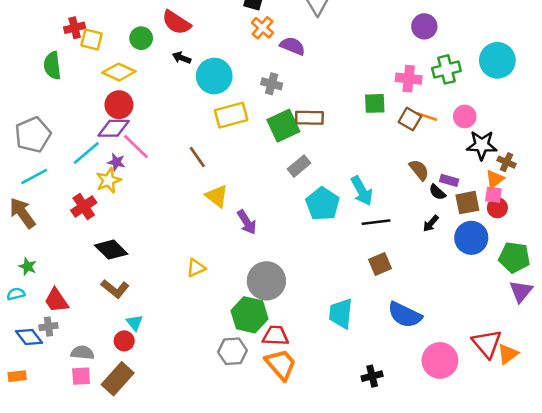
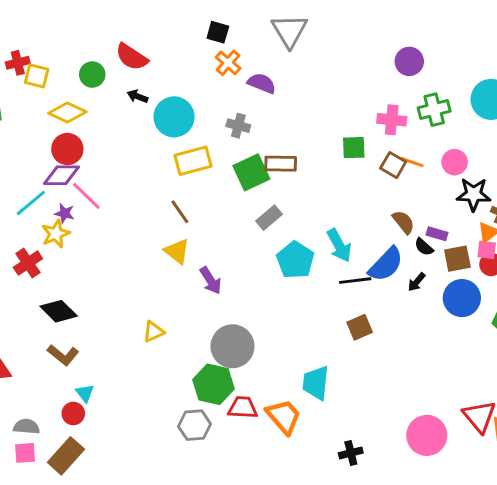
brown line: (197, 157) -> (180, 212), moved
blue semicircle: (405, 315) -> (386, 264), moved, turned -72
orange trapezoid: (281, 364) -> (284, 416), moved

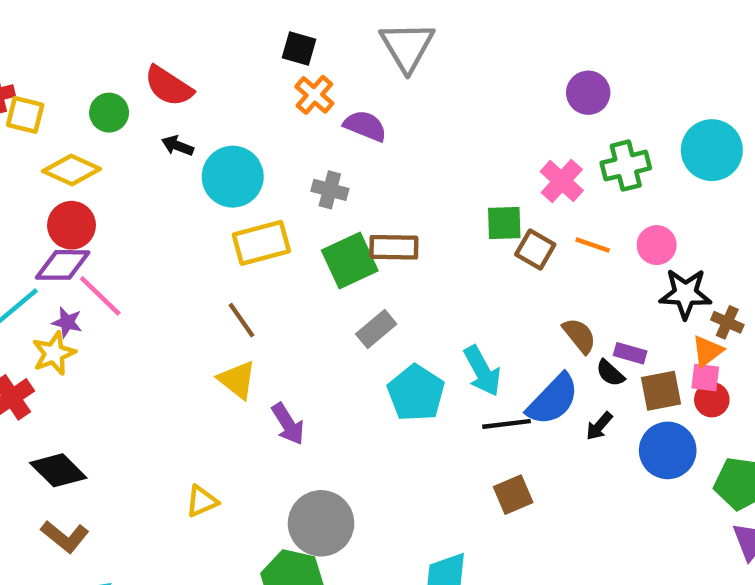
pink cross: (392, 120) -> (562, 181), turned 36
brown square: (393, 165) -> (535, 249), moved

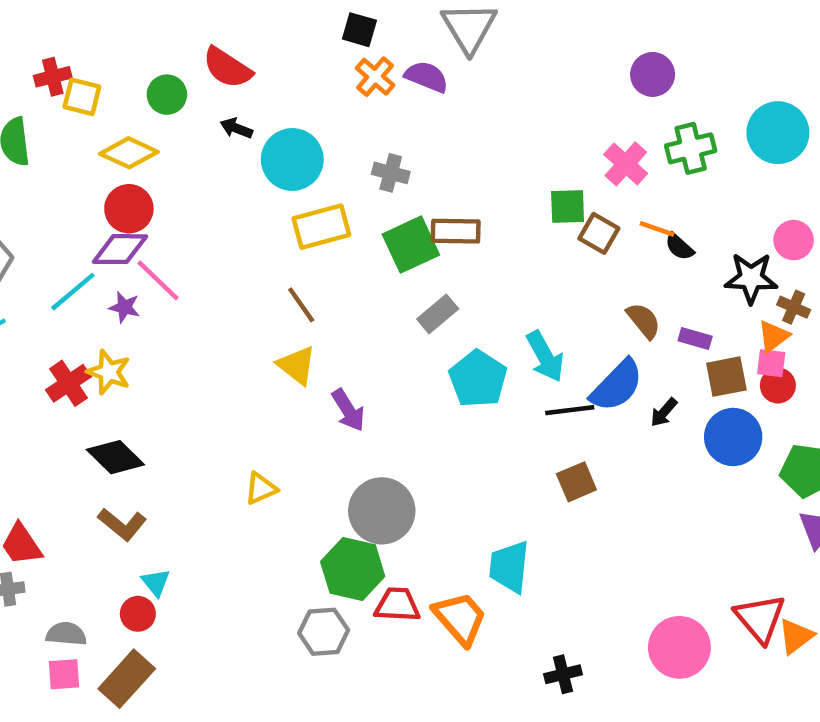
purple semicircle: (365, 126) -> (427, 77), moved
pink circle: (657, 245) -> (794, 240), moved
yellow star: (54, 353) -> (109, 372), moved, turned -30
black semicircle: (610, 373) -> (679, 247), moved

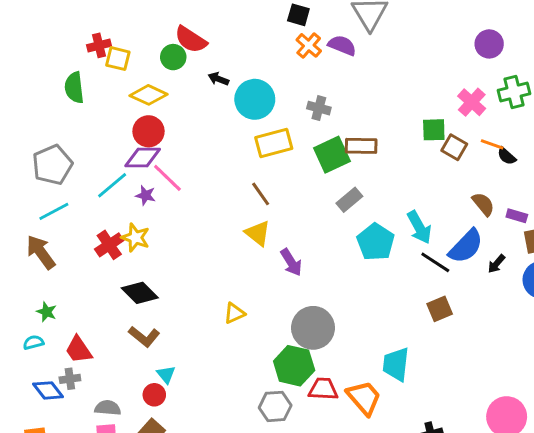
red semicircle: (227, 68) -> (191, 40), moved
black line: (570, 410) -> (435, 262), turned 40

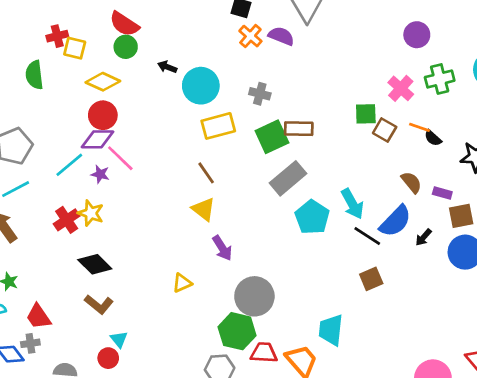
red semicircle: (191, 40) -> (124, 24), moved
gray rectangle: (349, 200) -> (288, 178), size x1.5
purple arrow: (291, 262) -> (222, 248), moved

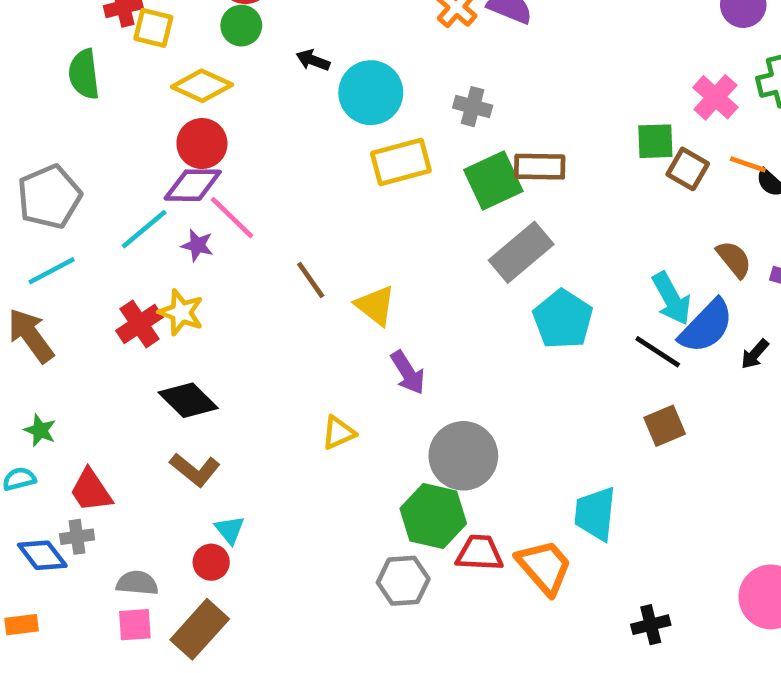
brown line: (206, 173) -> (311, 280), moved
cyan arrow: (352, 204) -> (672, 299), moved

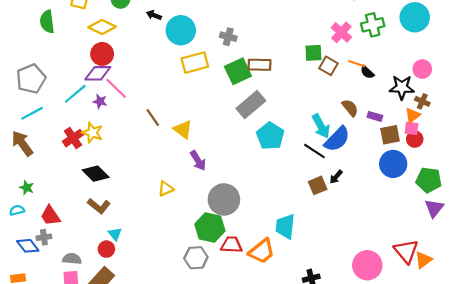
black arrow: (755, 354) -> (336, 177), moved
orange trapezoid: (544, 567) -> (262, 251), turned 92

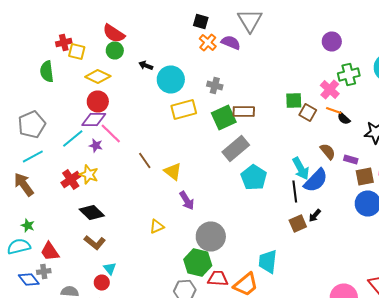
pink cross: (341, 32) -> (330, 90), moved
black line: (314, 151) -> (295, 192), turned 50
cyan semicircle: (17, 210) -> (19, 246), size x1.6

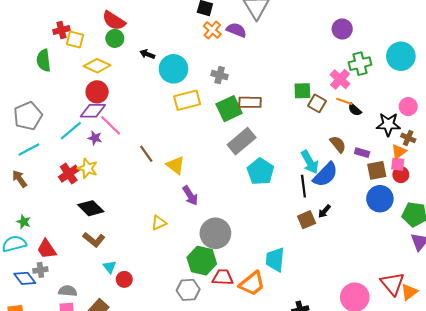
brown arrow: (24, 184) -> (19, 179), size x0.7
red circle: (102, 282) -> (124, 279), moved

